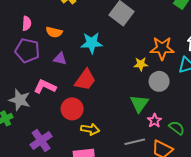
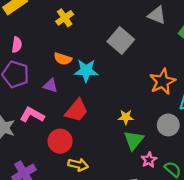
orange semicircle: (54, 32) -> (63, 59), moved
orange star: (162, 48) -> (163, 82), turned -30
yellow star: (141, 64) -> (126, 117), moved
gray circle: (159, 81) -> (168, 125), moved

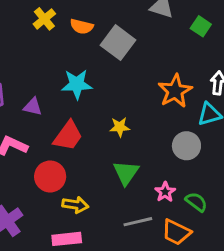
orange semicircle: (63, 59) -> (82, 26), moved
yellow star: (126, 117) -> (120, 127), moved
green triangle: (134, 140) -> (126, 173), moved

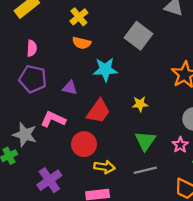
orange semicircle: (82, 26) -> (82, 43), moved
pink star: (165, 192) -> (180, 145), moved
gray line: (138, 222) -> (145, 170), moved

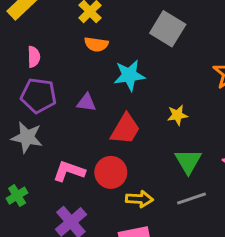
pink L-shape: (53, 119) -> (69, 171), moved
gray star: (25, 135) -> (27, 137), moved

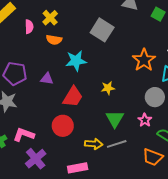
pink semicircle: (34, 57) -> (29, 27), moved
pink L-shape: (69, 171) -> (24, 135), moved
yellow arrow: (139, 199) -> (94, 144), moved

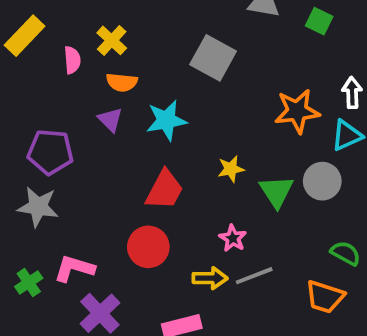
orange star: (144, 60) -> (297, 111), turned 30
purple triangle: (47, 79) -> (110, 120), moved, turned 40
green triangle: (115, 119) -> (276, 191), moved
pink star: (145, 120) -> (233, 238), moved

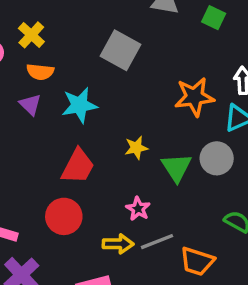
orange trapezoid: (325, 297) -> (197, 261), moved

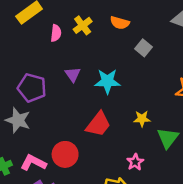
gray square: (120, 50) -> (144, 48), size x0.6
orange semicircle: (40, 72) -> (120, 23), moved
red circle: (64, 216) -> (65, 154), moved

